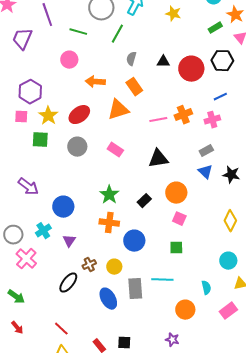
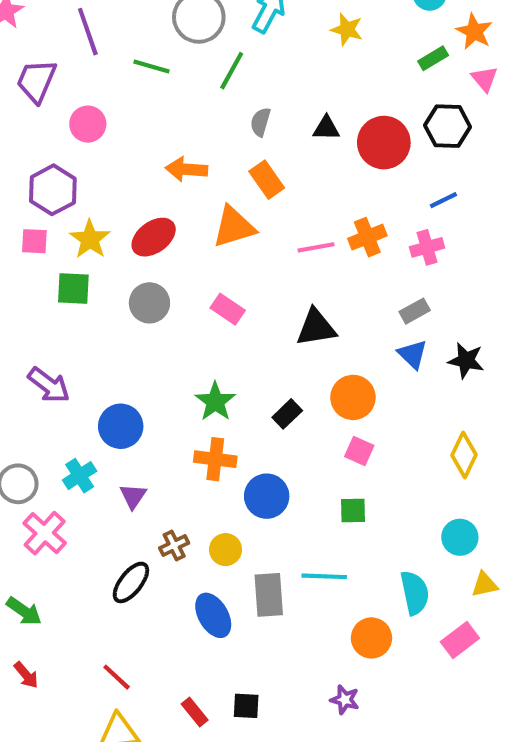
pink circle: (69, 60) -> (88, 124), moved
cyan semicircle: (206, 288) -> (415, 593), size x1.5

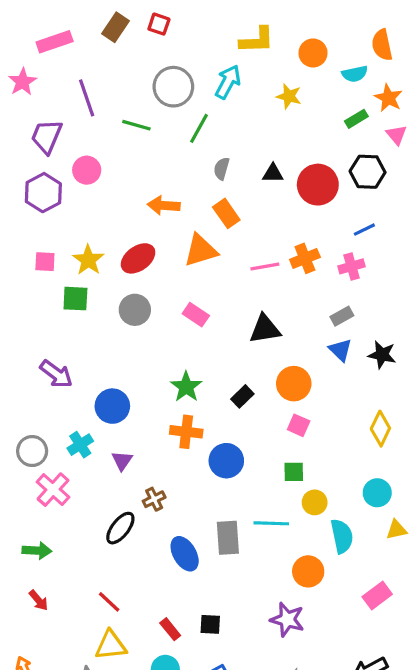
purple hexagon: (53, 190) -> (43, 193), moved
yellow circle: (226, 550) -> (315, 502), moved
green arrow: (24, 611) -> (37, 551), turned -32
pink rectangle: (460, 640) -> (377, 595), moved
purple star: (345, 700) -> (287, 620), size x1.5

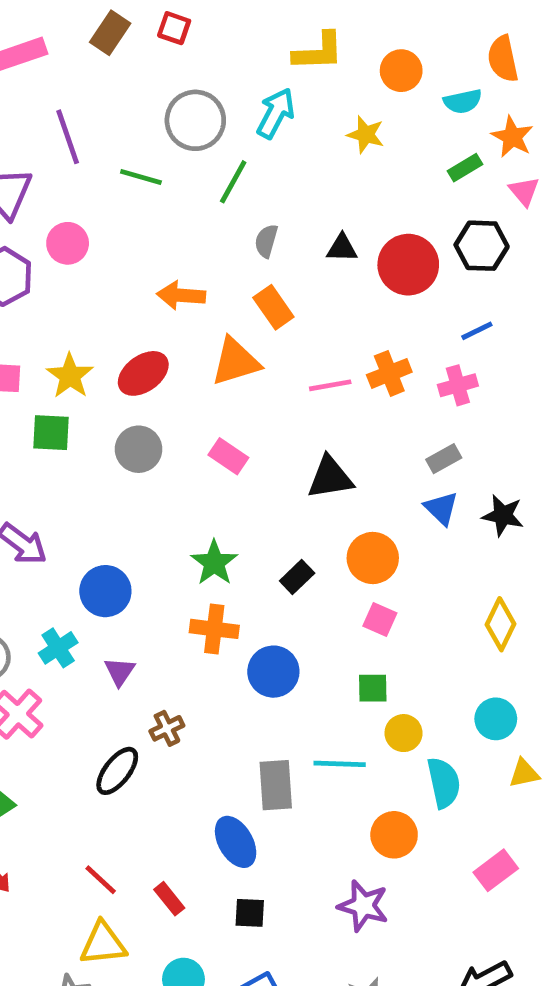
blue ellipse: (185, 554) -> (236, 842), moved
red rectangle: (170, 629) -> (169, 899), moved

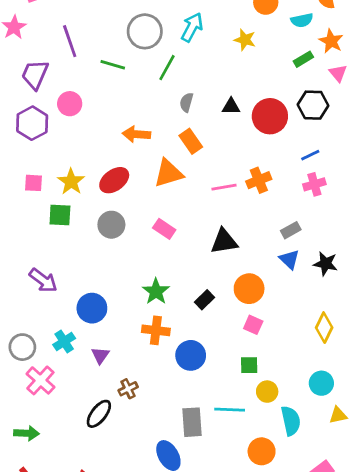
pink cross: (458, 385) -> (314, 184), moved

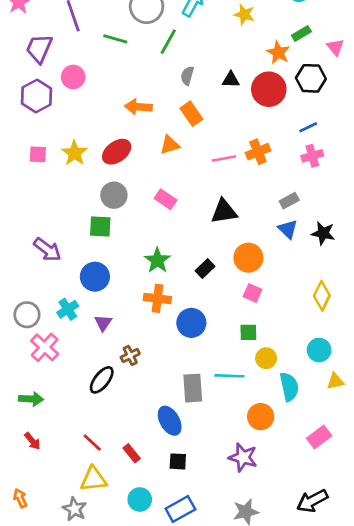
orange star: (331, 41) -> (278, 53), moved
orange triangle: (168, 173) -> (170, 145), size x0.7
green square: (60, 215) -> (100, 226), moved

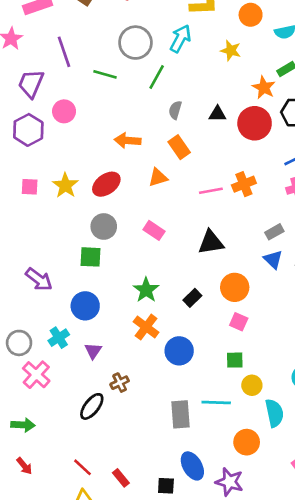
orange cross: (157, 298) -> (146, 327), turned 30
blue ellipse: (170, 421) -> (192, 466), moved

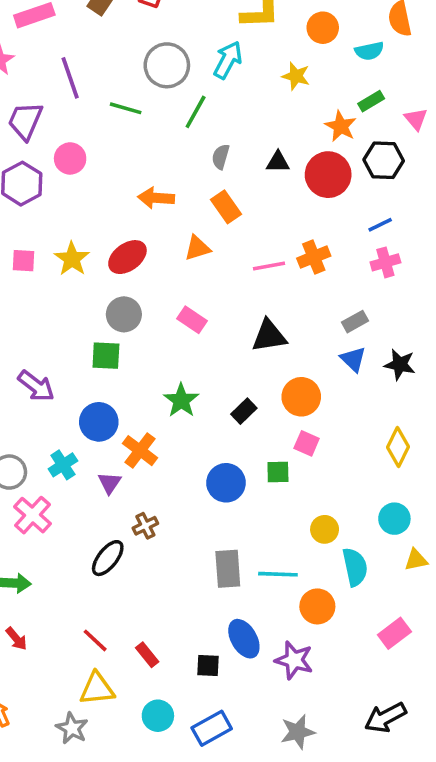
orange cross: (146, 327) -> (140, 451), moved
green square: (235, 360) -> (278, 472), moved
cyan line: (216, 402) -> (278, 574), moved

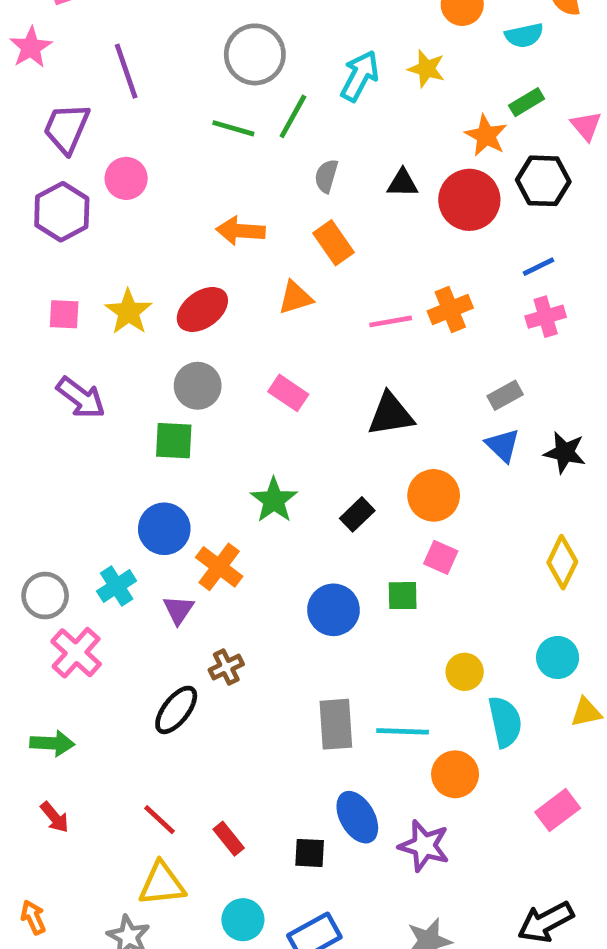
cyan arrow: (228, 60) -> (360, 76), moved
green line: (126, 108) -> (233, 128), moved
purple arrow: (36, 386) -> (81, 398), moved

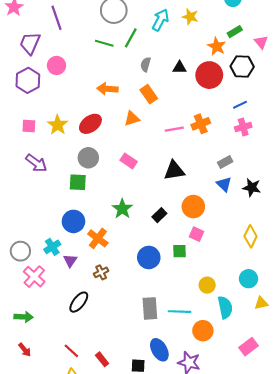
purple triangle: (179, 610) -> (70, 261), moved
brown cross: (226, 667) -> (101, 272), moved

